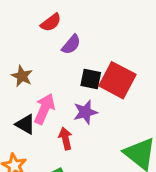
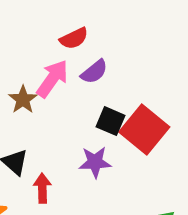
pink arrow: (45, 109) -> (52, 79), moved
red arrow: (65, 139) -> (42, 188), moved

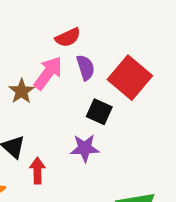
purple semicircle: (94, 72) -> (86, 68), turned -70
red square: (144, 129) -> (130, 78), moved

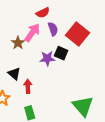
purple star: (85, 148) -> (47, 59), moved

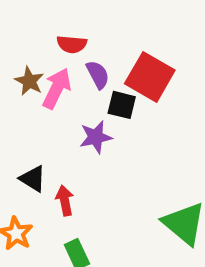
red semicircle: (43, 13) -> (72, 44), turned 40
brown star: (18, 43) -> (29, 81), moved
black square: (61, 53) -> (122, 105), moved

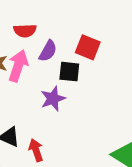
purple semicircle: (98, 75) -> (48, 51), turned 65
red square: (150, 77) -> (88, 47), size x0.7

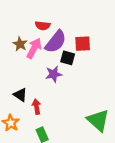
red square: (88, 47) -> (83, 44), turned -35
purple semicircle: (48, 51) -> (56, 42), size x1.6

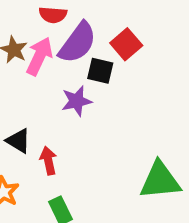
red square: (83, 44) -> (126, 44), turned -35
green triangle: (98, 120) -> (160, 180), turned -45

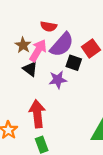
black triangle: (18, 141) -> (30, 69), moved
red arrow: (48, 161) -> (37, 114), size x1.6

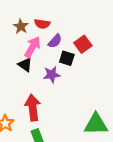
brown star: (23, 45) -> (21, 26), moved
purple semicircle: (62, 45) -> (55, 41), size x0.6

